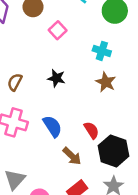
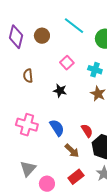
pink square: (58, 30) -> (67, 63), moved
brown semicircle: (15, 82) -> (28, 76), moved, turned -32

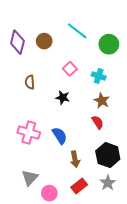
red semicircle: (87, 131) -> (98, 122), moved
brown arrow: (72, 151) -> (75, 159), turned 35

